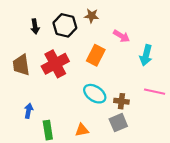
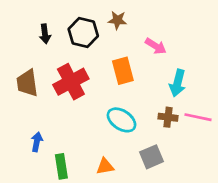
orange rectangle: (96, 55) -> (123, 71), turned -42
cyan arrow: (146, 55) -> (178, 83), moved
brown cross: (121, 101) -> (168, 117), moved

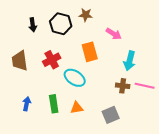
red cross: (71, 82) -> (52, 60), size x0.7
cyan ellipse: (122, 120) -> (75, 78), moved
green rectangle: (61, 166) -> (54, 104), moved
orange triangle: (105, 166) -> (77, 108), moved

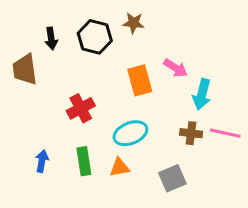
pink arrow: (114, 34) -> (175, 68), moved
red cross: (52, 60) -> (81, 108), moved
brown trapezoid: (20, 61) -> (25, 70), moved
cyan ellipse: (75, 78) -> (130, 133), moved, turned -55

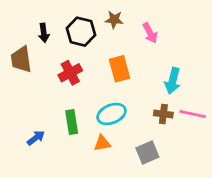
pink arrow: (175, 68) -> (150, 33), moved, turned 30
red cross: (81, 108) -> (70, 73), moved
blue arrow: (42, 161) -> (36, 138), turned 42
green rectangle: (84, 161) -> (72, 122), moved

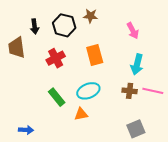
pink arrow: (150, 33) -> (133, 31), moved
green rectangle: (72, 122) -> (57, 97), turned -30
blue arrow: (36, 138) -> (26, 130), moved, turned 40
gray square: (147, 153) -> (136, 129), moved

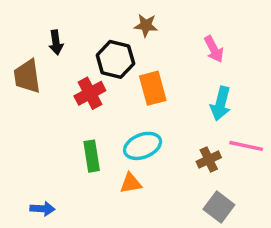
black hexagon: (64, 25) -> (115, 59), moved
brown cross: (130, 91) -> (209, 159), moved, turned -32
green rectangle: (57, 97) -> (92, 156), turned 30
gray square: (136, 129) -> (219, 207), turned -30

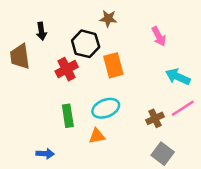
cyan arrow: (221, 103) -> (178, 77), moved, turned 100
pink line: (246, 146) -> (183, 108), turned -45
blue arrow: (42, 209) -> (45, 154), moved

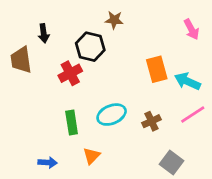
pink arrow: (159, 36) -> (191, 29), moved
orange rectangle: (113, 65) -> (157, 69), moved
brown cross: (155, 118) -> (151, 121), moved
orange triangle: (97, 136) -> (92, 156), moved, turned -36

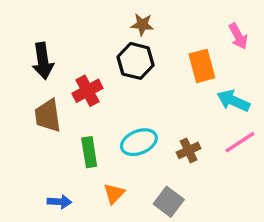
black arrow: (44, 33) -> (43, 61), moved, size x1.5
black hexagon: (90, 47) -> (136, 61), moved
brown trapezoid: (21, 60) -> (48, 116), moved
orange rectangle: (157, 69) -> (202, 66), moved
gray square: (171, 162) -> (169, 202), moved

